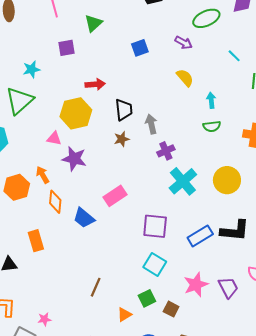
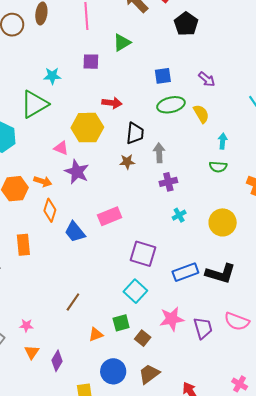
green ellipse: (206, 18) -> (171, 105), moved
orange arrow: (43, 175) -> (43, 181), turned 126
cyan cross: (183, 181) -> (179, 215), size x0.5
pink star: (44, 319) -> (26, 326), moved

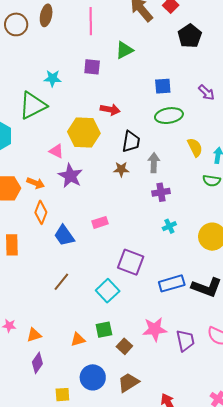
yellow semicircle: (201, 114) -> (195, 147), moved
pink rectangle: (110, 216) -> (100, 222), size x0.7
cyan square: (135, 291) -> (108, 291), moved
brown line: (73, 302) -> (61, 282), moved
orange triangle: (32, 352) -> (34, 335), moved, turned 35

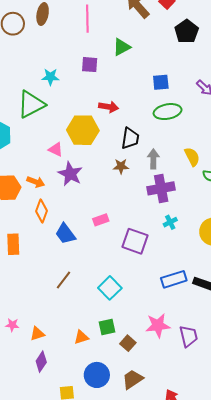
yellow semicircle: (195, 147) -> (192, 157), moved
purple cross: (161, 192) -> (161, 188), size x1.5
purple square: (131, 262) -> (135, 241), moved

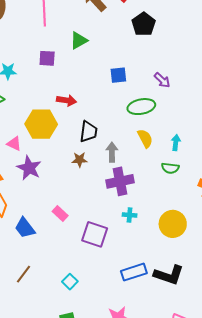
green ellipse: (168, 112) -> (141, 107), moved
yellow semicircle: (192, 157) -> (145, 138), moved
pink rectangle: (101, 220) -> (60, 214), turned 63
cyan cross: (170, 222) -> (130, 215), turned 32
cyan square: (110, 288) -> (70, 282), size x0.7

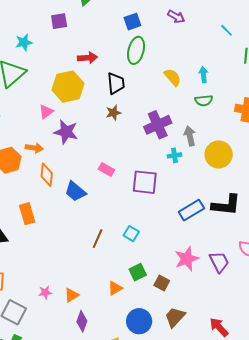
green ellipse: (141, 107) -> (136, 50), moved, turned -52
pink triangle: (14, 144) -> (46, 112), turned -49
gray arrow: (112, 152) -> (190, 136), moved
brown line: (24, 274) -> (98, 239), moved

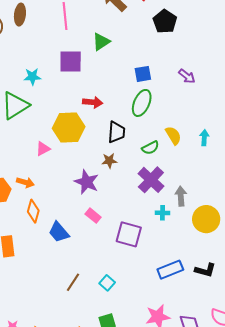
purple square: (59, 21) -> (71, 61), size x1.4
green semicircle: (204, 101) -> (150, 148), moved, turned -30
purple cross: (158, 125) -> (151, 180), turned -32
purple star: (66, 132) -> (87, 182), moved
black L-shape: (226, 205) -> (205, 270), size x0.7

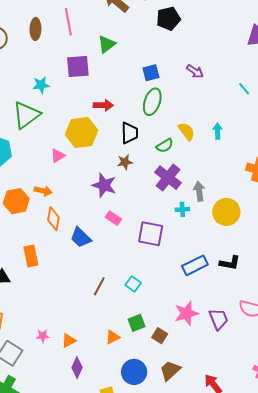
brown ellipse: (20, 15) -> (35, 29), moved
black pentagon: (165, 21) -> (168, 19), turned 30

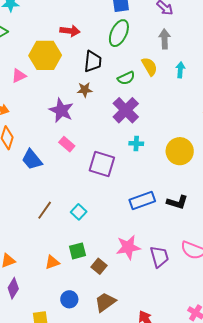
gray arrow: (199, 191) -> (165, 39), moved
blue circle: (134, 372) -> (69, 299), size x0.7

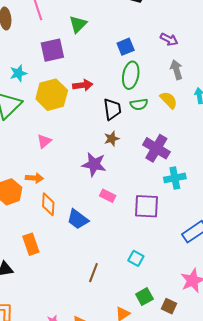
yellow hexagon: (45, 55) -> (52, 95), moved
green semicircle: (126, 78) -> (139, 104), moved, turned 30
cyan cross: (136, 144) -> (175, 178), size x1.5
brown line: (45, 210) -> (93, 273), moved

